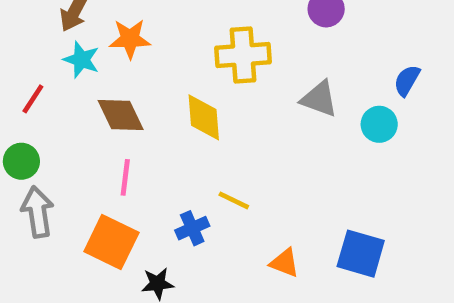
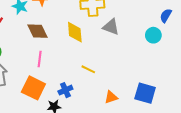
gray triangle: (319, 99) -> (111, 27), moved
blue cross: (192, 228) -> (65, 90), moved
orange triangle: (285, 263) -> (111, 97), turned -40

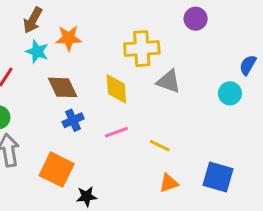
pink line: (40, 59) -> (116, 132), moved, turned 63
yellow line: (88, 69) -> (160, 146), moved
blue cross: (65, 90) -> (73, 120), moved

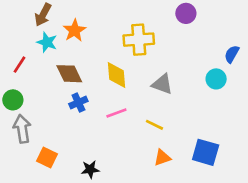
orange star: (69, 38) -> (74, 30), turned -30
gray triangle: (169, 81) -> (162, 84), moved
orange square: (57, 170) -> (47, 158), moved, size x0.7

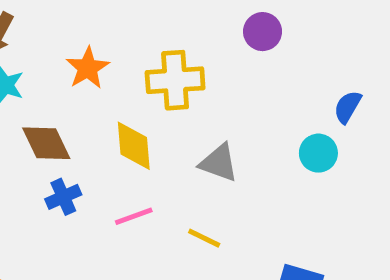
orange star: (74, 30) -> (88, 68), moved

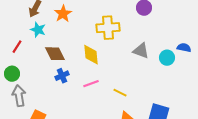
orange star: (88, 68) -> (63, 14), moved
blue semicircle: (348, 107) -> (184, 48), moved, turned 72
gray triangle: (219, 163) -> (141, 51), moved

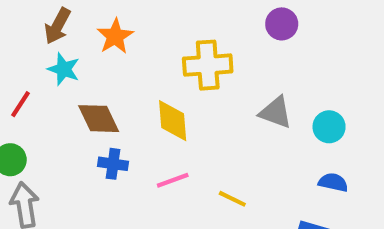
blue semicircle: (184, 48) -> (333, 182), moved
blue cross: (62, 76) -> (113, 164), turned 32

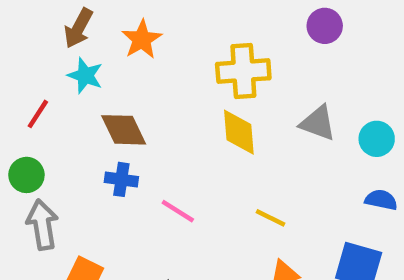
yellow diamond: (173, 121) -> (239, 132), moved
blue cross: (113, 164) -> (121, 179), moved
pink line: (173, 180) -> (178, 211), moved, turned 52

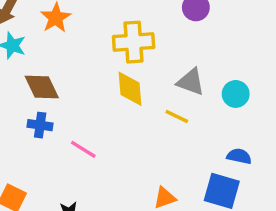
blue semicircle: (381, 200) -> (239, 156), moved
yellow line: (270, 218) -> (177, 116), moved

